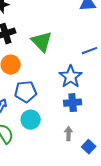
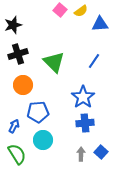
blue line: (90, 51) -> (94, 61), moved, turned -35
blue square: (89, 147) -> (101, 152), moved

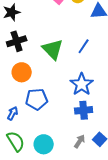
blue line: (94, 61) -> (84, 46), moved
cyan circle: (43, 140) -> (44, 144), moved
gray arrow: (81, 154) -> (80, 141), turned 32

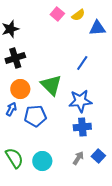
green triangle: (53, 49) -> (51, 85), moved
blue star: (82, 84) -> (80, 101), turned 30
blue arrow: (13, 113) -> (11, 109), moved

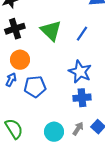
green triangle: (51, 85) -> (51, 31), moved
blue star: (80, 101) -> (80, 72), turned 30
cyan circle: (42, 161) -> (54, 132), moved

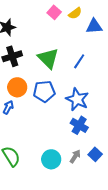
blue pentagon: (35, 87) -> (44, 91), moved
blue cross: (82, 98) -> (79, 125), turned 36

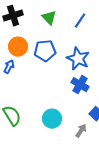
green triangle: (48, 58) -> (49, 18), size x0.7
gray arrow: (75, 156) -> (81, 131), moved

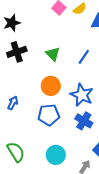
orange circle: (18, 47) -> (51, 86), moved
blue pentagon: (45, 51) -> (49, 115), moved

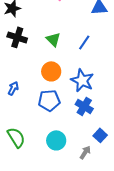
black cross: (17, 52) -> (17, 37), turned 36

